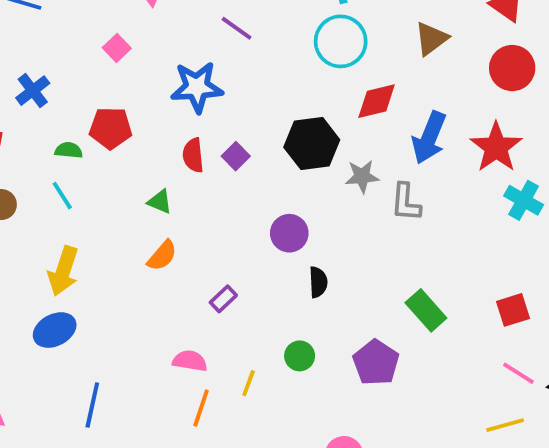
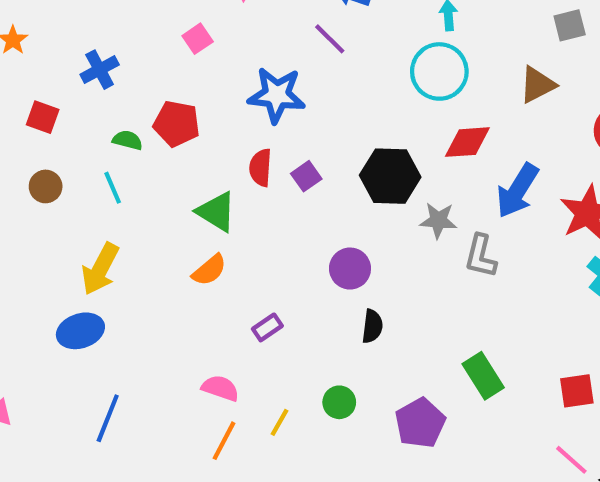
green triangle: (160, 202) -> (216, 212), size x1.5

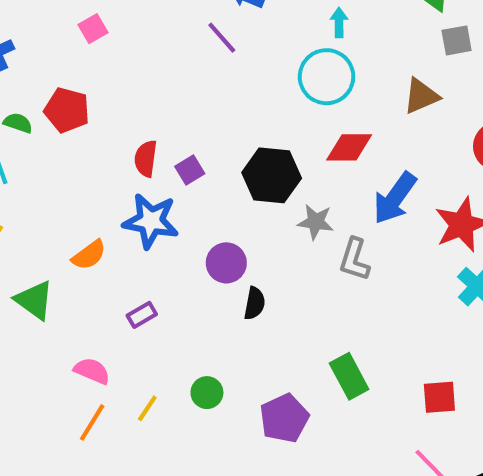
blue star: (277, 95) -> (151, 221), moved
green triangle: (216, 212) -> (34, 300), moved
black semicircle: (372, 326) -> (255, 303), moved

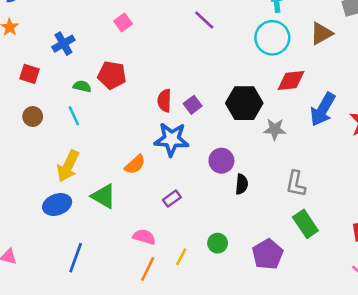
brown triangle: (421, 96) -> (321, 33), moved
gray L-shape: (355, 259) -> (296, 184), moved

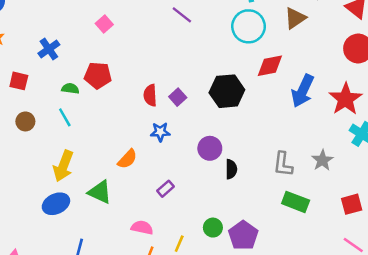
gray star: (275, 129) -> (322, 160), moved, turned -30
blue star: (172, 139) -> (160, 132), size x0.6
green rectangle: (305, 224) -> (296, 202), turned -30
purple pentagon: (268, 254) -> (243, 235), moved

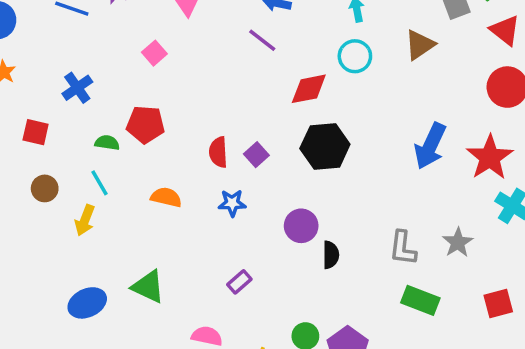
cyan circle: (249, 26) -> (355, 56), size x0.7
red diamond: (270, 66) -> (309, 89), moved
orange semicircle: (127, 159) -> (166, 197), moved, turned -120
yellow arrow: (63, 166) -> (85, 220), moved, size x0.7

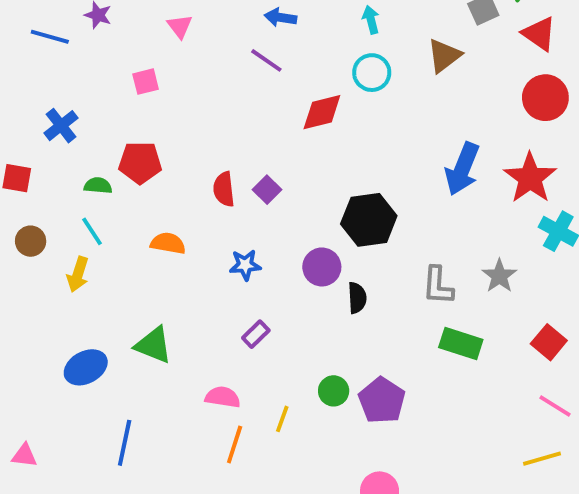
pink square: (154, 53) -> (146, 82), turned 30
black hexagon: (325, 146) -> (369, 220), moved
blue star: (232, 203) -> (245, 265), moved
red square: (498, 304) -> (549, 342), turned -32

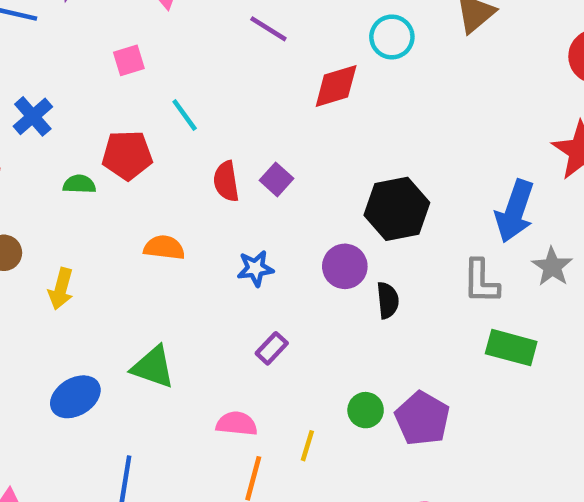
blue arrow: (462, 169) -> (515, 211), moved
cyan line: (92, 231) -> (185, 115), moved

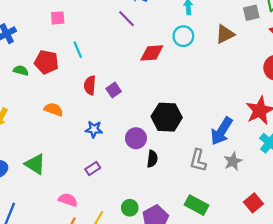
green rectangle: (511, 348) -> (197, 205), moved

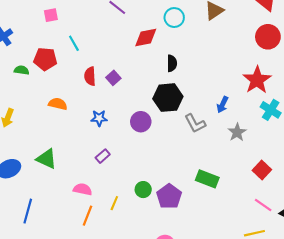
blue arrow: (222, 131) -> (222, 105), size x0.6
black semicircle: (152, 159) -> (172, 63), moved
gray L-shape: (198, 160) -> (195, 123), moved, turned -35

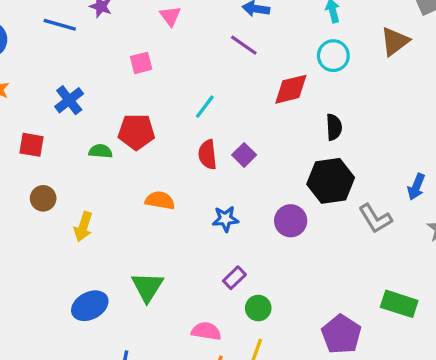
cyan line: (74, 43) -> (205, 107), moved, turned 70
green triangle: (47, 159) -> (147, 287), turned 40
green circle: (143, 190) -> (258, 308), moved

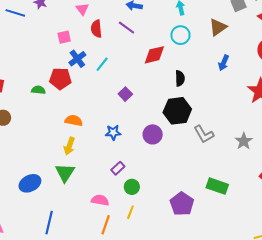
blue cross: (69, 100) -> (77, 59), moved
red semicircle: (207, 155) -> (96, 29), moved
blue arrow: (416, 187) -> (224, 63), moved
yellow arrow: (83, 227) -> (69, 146), moved

